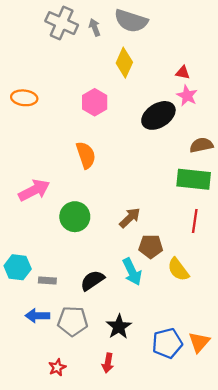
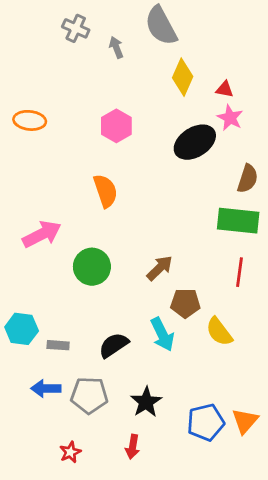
gray semicircle: (131, 21) -> (161, 26), turned 44
gray cross: (62, 23) -> (76, 28), size x0.7
gray arrow: (95, 27) -> (116, 47), moved
yellow diamond: (124, 63) -> (183, 77), moved
brown semicircle: (201, 145) -> (248, 179), turned 120

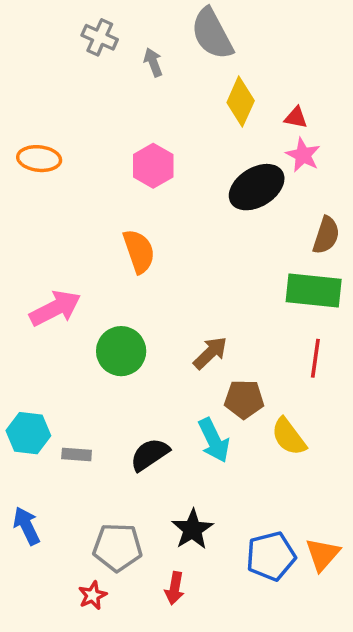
blue arrow: (46, 388) -> (27, 526), moved, turned 64
gray pentagon: (89, 395) -> (118, 547), moved

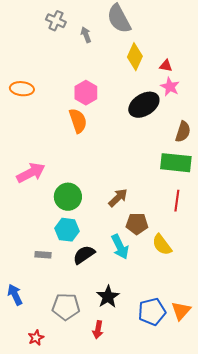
orange semicircle: (139, 251) -> (78, 121), moved
cyan hexagon: (28, 433) -> (67, 230), moved
red star: (93, 595) -> (36, 338), moved

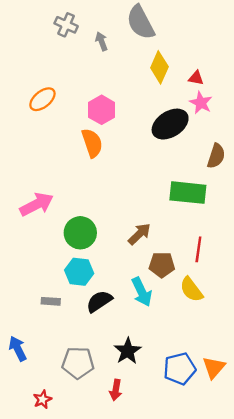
orange ellipse: (22, 89) -> (42, 99), moved, turned -45
green rectangle: (176, 163) -> (188, 193), moved
red line: (177, 201) -> (198, 249), moved

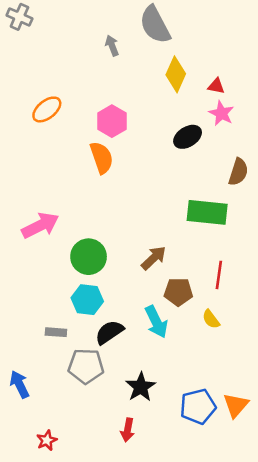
gray cross: (66, 25) -> (19, 17), moved
black ellipse: (170, 124) -> (188, 137), size x0.7
yellow semicircle: (191, 289) -> (211, 319), size x0.7
gray pentagon: (78, 363) -> (86, 366), moved

